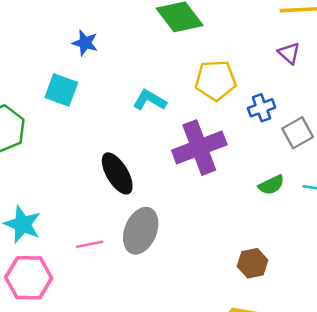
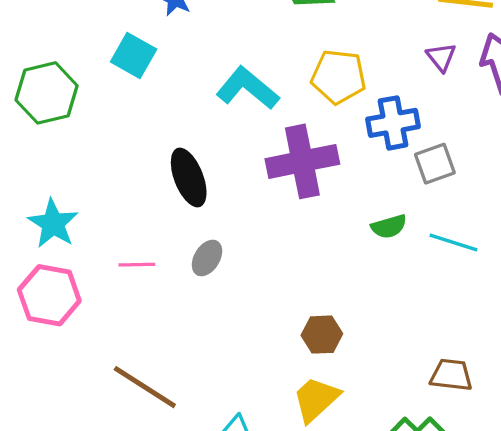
cyan L-shape: (150, 100) -> (247, 88), size x1.4
blue cross: (262, 108) -> (393, 123), size x1.4
gray ellipse: (141, 231) -> (207, 258), size x0.6
brown hexagon: (253, 263) -> (322, 335), moved

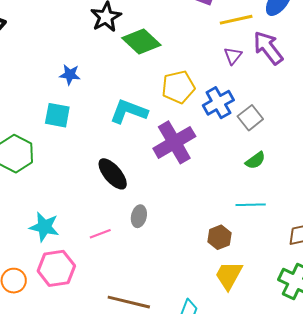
purple triangle: (441, 57) -> (233, 56), turned 36
green semicircle: (389, 227) -> (255, 160), moved
cyan line: (454, 242) -> (251, 205), moved

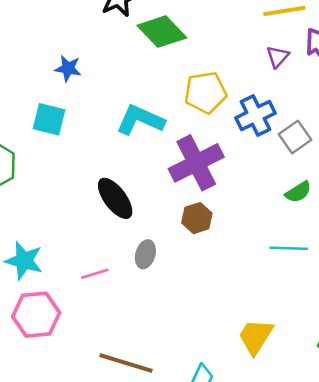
brown hexagon: (219, 237) -> (197, 218), moved

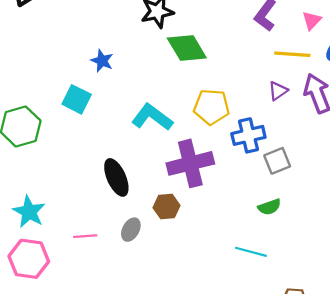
brown hexagon: (197, 218) -> (167, 207), moved

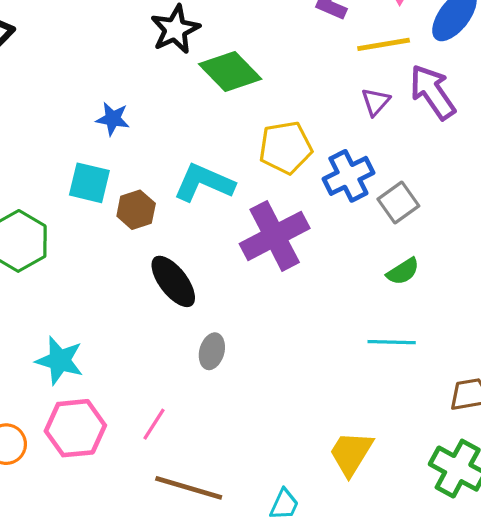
brown hexagon: (167, 207) -> (136, 210), moved
pink line: (85, 236) -> (154, 424), moved, turned -40

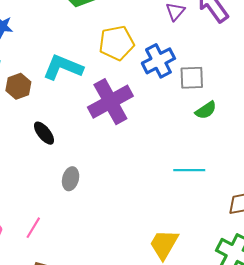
gray square: (398, 203) -> (192, 78), turned 35
green semicircle: (403, 271) -> (206, 110), moved
black ellipse: (173, 281) -> (44, 133), size x0.7

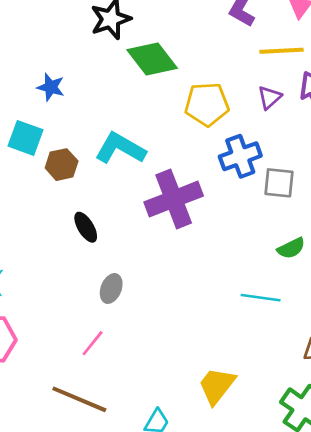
yellow pentagon: (116, 43) -> (207, 104), moved
green semicircle: (206, 110) -> (291, 248), moved
pink line: (33, 228) -> (93, 343), moved

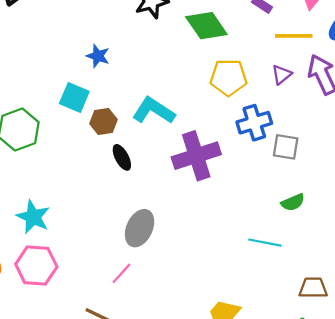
green diamond: (152, 59) -> (206, 26), moved
black ellipse: (86, 227) -> (122, 157), moved
gray ellipse: (111, 288) -> (140, 228), size x1.5

